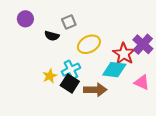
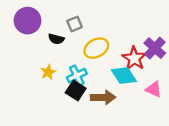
purple circle: (25, 19) -> (27, 21), size x1.5
cyan diamond: (114, 70) -> (124, 76), turned 50
yellow star: (50, 76) -> (48, 72), moved

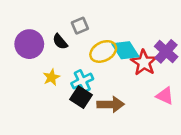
purple circle: (27, 21) -> (29, 44), moved
black semicircle: (56, 39) -> (60, 42), turned 35
cyan diamond: (124, 76) -> (125, 50), moved

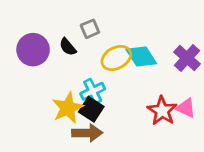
red star: (144, 63) -> (162, 111), moved
yellow star: (51, 77) -> (68, 108), moved, size x1.6
brown arrow: (111, 104) -> (87, 133), moved

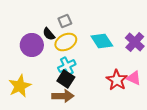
purple circle: (33, 50) -> (32, 45), moved
yellow ellipse: (116, 58) -> (66, 42), moved
yellow star: (68, 108) -> (20, 86), moved

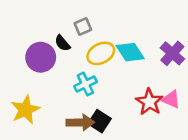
yellow ellipse: (66, 42) -> (101, 53), moved
black square: (66, 79) -> (99, 121), moved

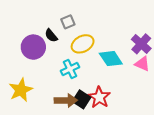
cyan diamond: (130, 52) -> (111, 59), moved
pink triangle: (171, 99) -> (142, 64), moved
red star: (149, 102) -> (99, 97), moved

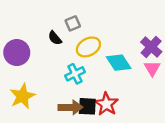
purple circle: (33, 47) -> (17, 53), moved
pink triangle: (142, 64) -> (152, 68), turned 35
black square: (82, 99) -> (87, 106), turned -30

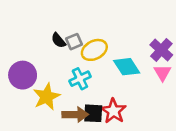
gray square: (73, 23) -> (74, 42), moved
purple circle: (17, 53) -> (23, 75), moved
yellow star: (22, 96) -> (46, 97), moved

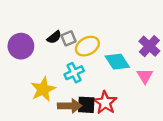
black semicircle: (58, 40) -> (54, 37), turned -88
pink triangle: (163, 73) -> (145, 76), moved
purple circle: (23, 75) -> (21, 46), moved

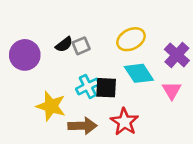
yellow ellipse: (87, 46) -> (131, 39), moved
yellow star: (43, 89) -> (51, 106), turned -30
black square: (86, 105) -> (106, 88), moved

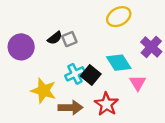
yellow ellipse: (131, 39) -> (119, 17), moved
black square: (106, 88) -> (91, 75), turned 36
pink triangle: (172, 90) -> (138, 83), moved

